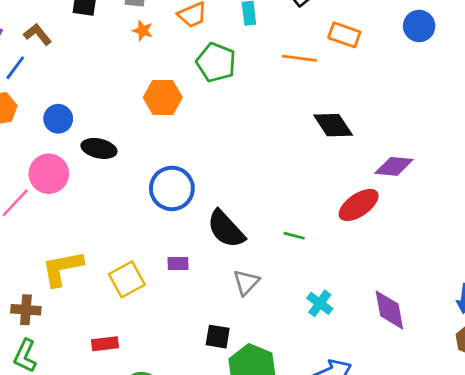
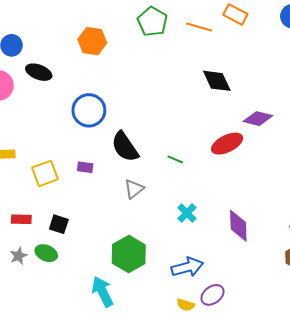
green pentagon: (216, 62) -> (152, 22), moved
black square: (218, 337) -> (59, 224), moved

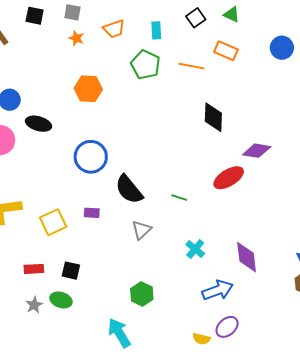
black diamond: (217, 81) -> (213, 117), turned 32
green hexagon: (129, 254) -> (142, 294), size x0.7
blue arrow: (187, 267) -> (218, 290), moved

